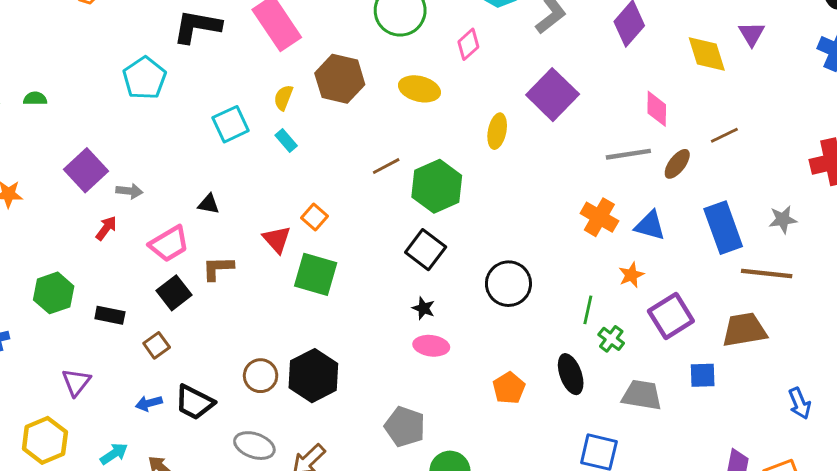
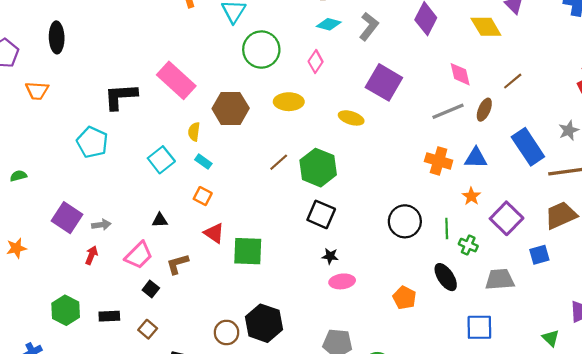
yellow ellipse: (497, 131) -> (351, 118), turned -70
orange square: (314, 217) -> (203, 196), moved
black circle: (508, 284) -> (405, 221), moved
black square: (174, 293) -> (151, 289), size x0.7

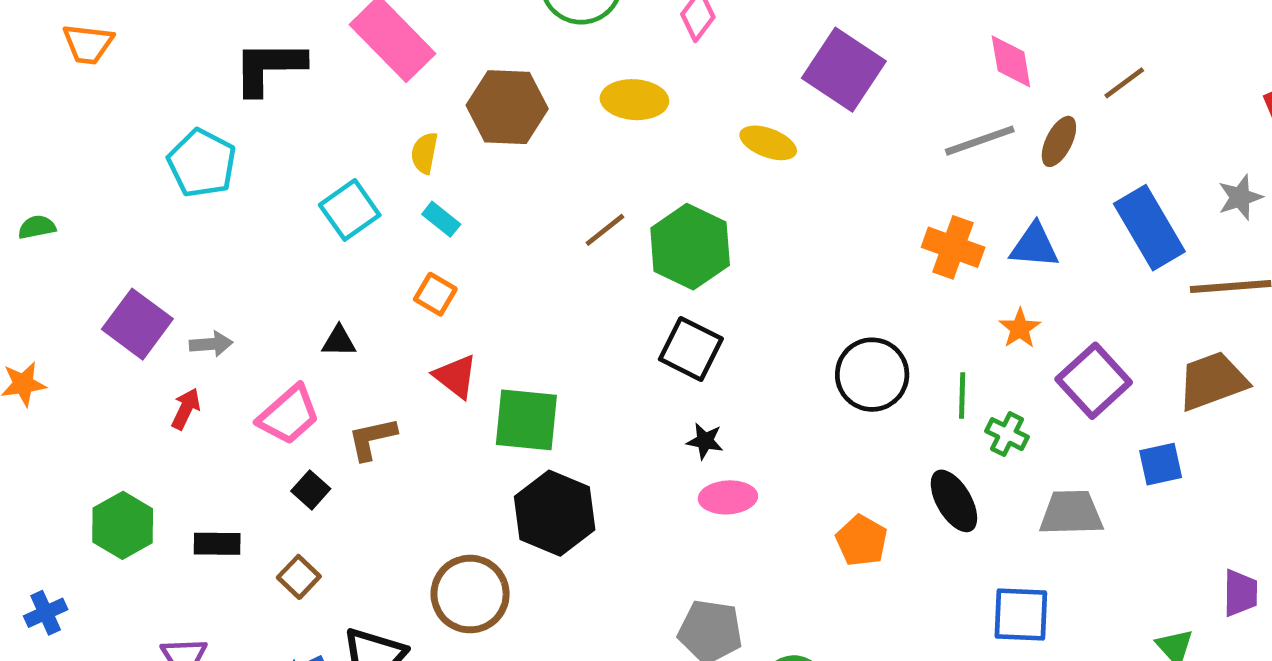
black hexagon: (264, 323) -> (555, 513), moved
brown circle: (227, 332) -> (470, 594), size x1.4

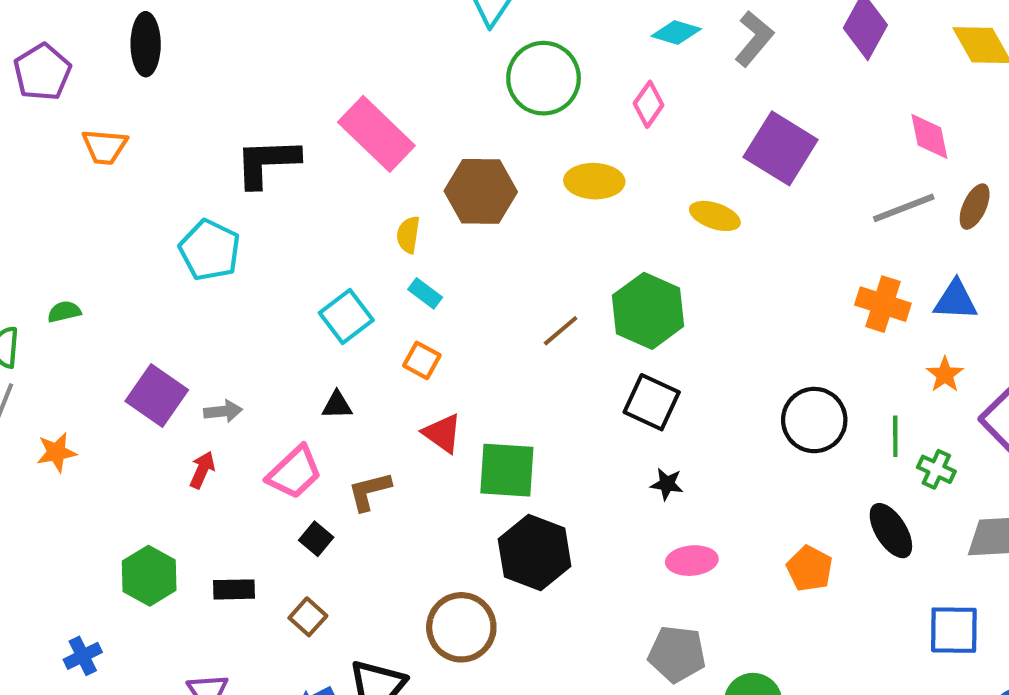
cyan square: (350, 210) -> (346, 317), moved
brown line: (605, 230) -> (561, 331), moved
pink ellipse: (728, 497) -> (692, 561), moved

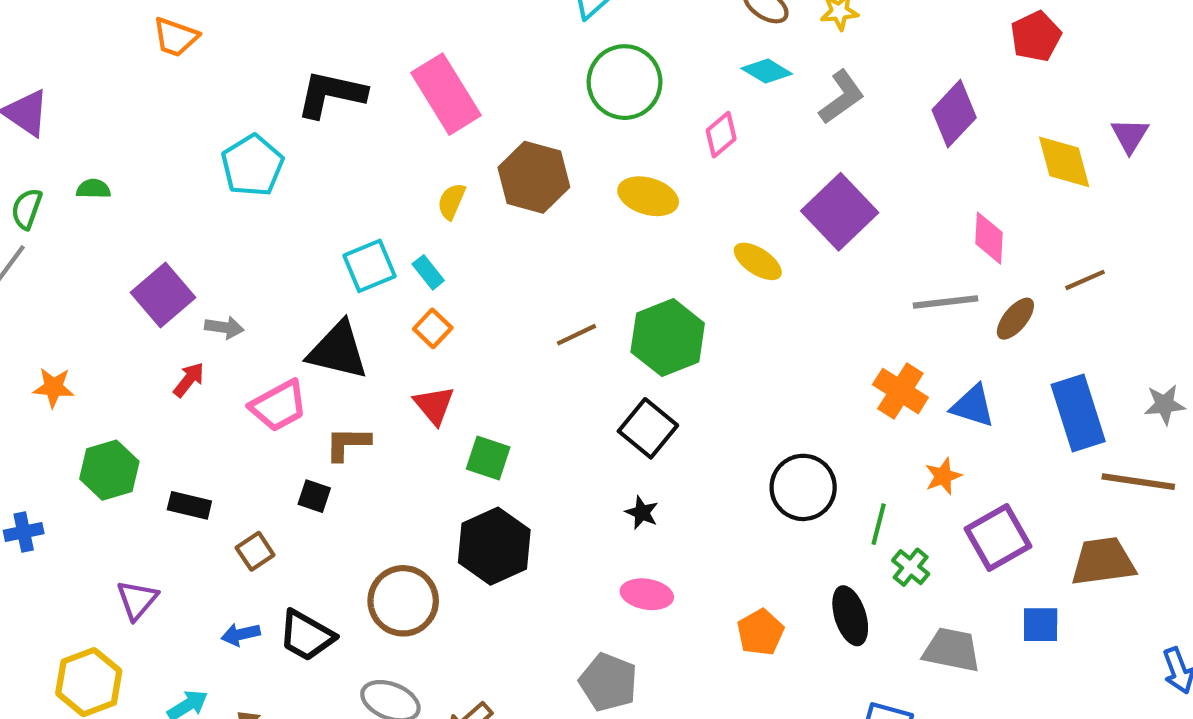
cyan rectangle: (425, 293) -> (428, 272), moved
black triangle: (337, 405) -> (338, 351), size x2.0
orange star: (56, 452) -> (54, 387), moved
green square: (507, 470) -> (488, 458), size x0.7
black square: (316, 539) -> (314, 496), moved, turned -36

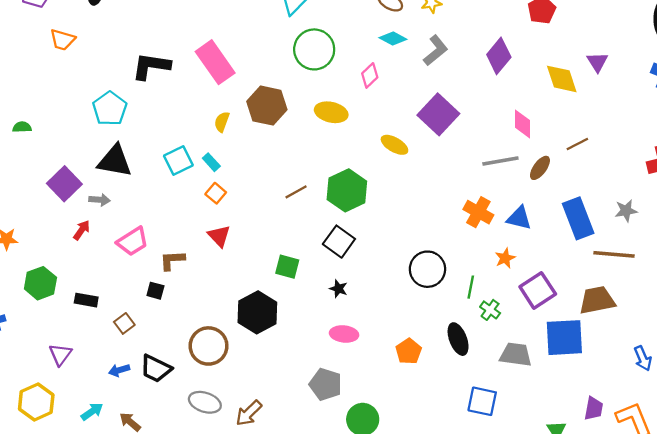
black triangle: (338, 351) -> (115, 161), moved
green square: (488, 458) -> (287, 267), moved
blue square: (1041, 625) -> (564, 338), size x1.8

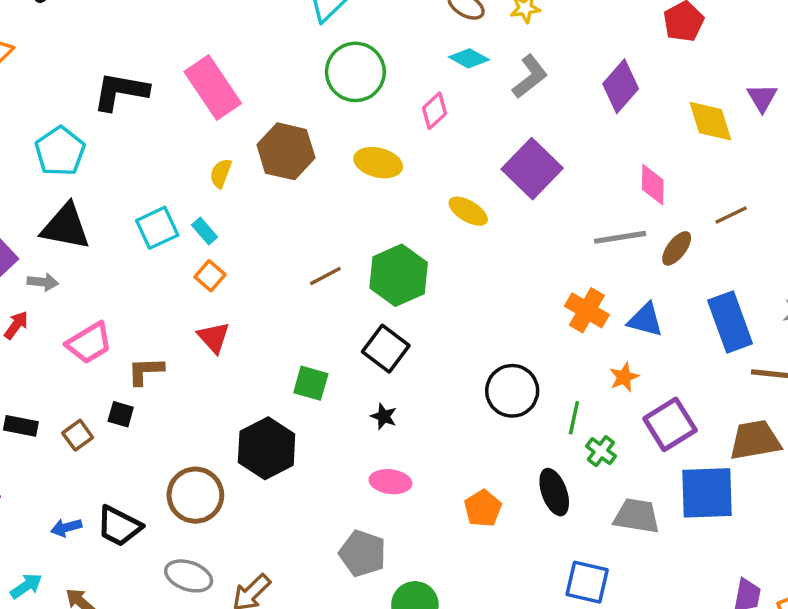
brown square: (124, 323) -> (78, 435), moved

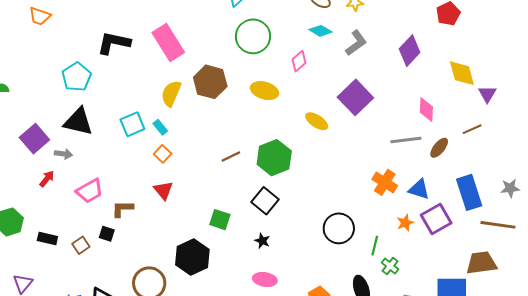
purple triangle: (762, 98) -> (487, 94), moved
yellow semicircle: (221, 173) -> (171, 93), size x1.5
purple square: (670, 424) -> (436, 219), moved

